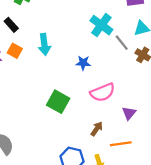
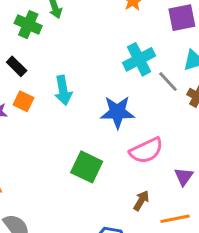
cyan cross: (101, 25) -> (139, 59), turned 30
blue star: (83, 63) -> (117, 112), size x1.6

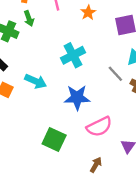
cyan cross: (139, 59) -> (73, 55), moved
cyan arrow: (63, 90) -> (36, 81), turned -55

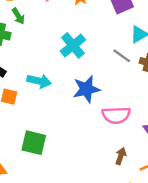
pink semicircle: (99, 127) -> (116, 115), turned 35
green square: (54, 139) -> (34, 143), moved

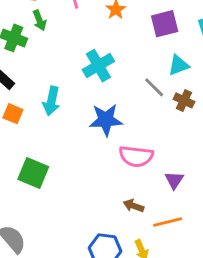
cyan arrow: (39, 81) -> (51, 101), turned 80
brown arrow: (121, 156) -> (134, 206), turned -98

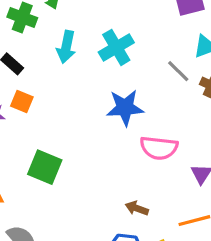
cyan arrow: (51, 101) -> (66, 47), moved
brown arrow: (134, 206) -> (137, 208), moved

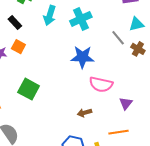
brown arrow: (137, 208) -> (84, 113), moved, turned -40

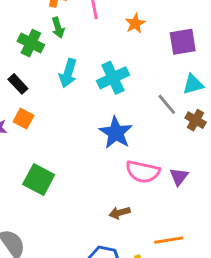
blue star: (82, 57) -> (116, 133), turned 30
purple triangle: (126, 103) -> (179, 177), moved

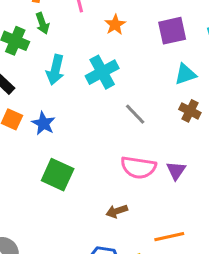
orange star: (135, 23) -> (115, 25), moved
gray line: (167, 104) -> (135, 114), moved
blue star: (116, 133) -> (43, 123), moved, size x0.7
green square: (39, 180) -> (58, 175), moved

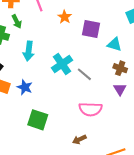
purple square: (172, 31) -> (91, 29), moved, turned 30
cyan cross: (102, 72) -> (62, 64), moved
cyan triangle: (185, 74) -> (114, 44), turned 42
purple triangle: (176, 170) -> (120, 89), moved

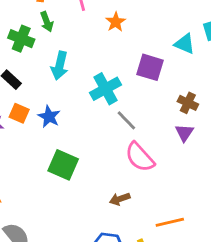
purple square: (91, 29) -> (150, 67), moved
cyan triangle: (114, 44) -> (185, 44), moved
gray line: (84, 74) -> (126, 120), moved
pink semicircle: (90, 109) -> (140, 157), turned 40

